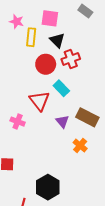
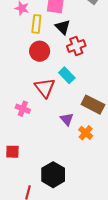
red circle: (46, 64) -> (40, 51), moved
purple triangle: (62, 122) -> (67, 119), moved

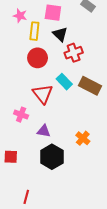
brown rectangle: (93, 105) -> (90, 86), moved
purple triangle: (67, 119) -> (44, 131), moved, turned -40
black hexagon: (53, 175) -> (52, 157), moved

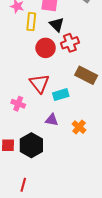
red circle: (38, 58) -> (46, 48), moved
cyan rectangle: (64, 82) -> (61, 95), moved, turned -63
purple triangle: (44, 131) -> (52, 120), moved
black hexagon: (52, 157) -> (31, 145), moved

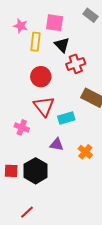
red circle: (46, 48) -> (41, 77), moved
red line: (23, 185) -> (27, 212), turned 32

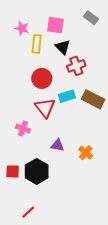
cyan rectangle: (66, 118) -> (67, 96), moved

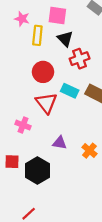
cyan rectangle: (67, 96) -> (70, 91), turned 42
red square: (13, 171) -> (12, 162), moved

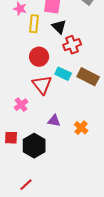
pink cross: (23, 125) -> (21, 105), turned 32

